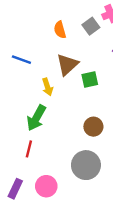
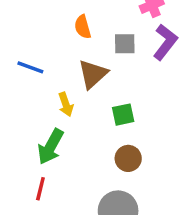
gray square: (91, 26) -> (125, 44), moved, turned 35
green square: (90, 79) -> (123, 115), moved

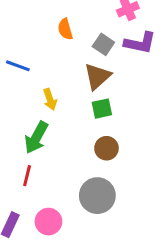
purple L-shape: (165, 42) -> (140, 43), turned 64
gray square: (125, 44) -> (103, 44), turned 35
brown triangle: (93, 74) -> (97, 76), moved

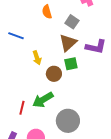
purple L-shape: (140, 43) -> (96, 47), moved
green arrow: (36, 138) -> (43, 100), moved, turned 30
brown circle: (106, 148) -> (54, 74), moved

